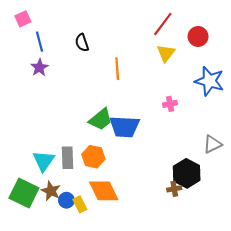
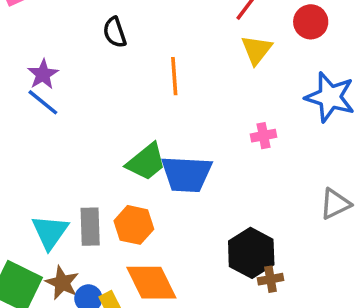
blue line: (39, 42) -> (43, 102), moved, turned -36
black hexagon: (187, 173) -> (251, 253), moved

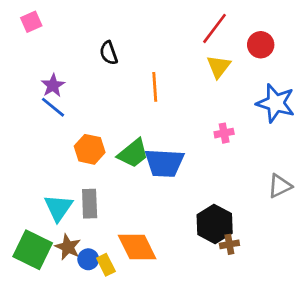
orange hexagon: (134, 225) -> (90, 149), moved

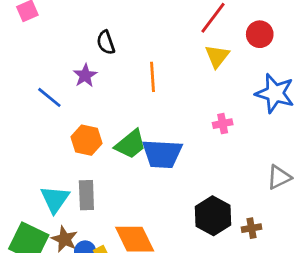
purple star: (53, 85) -> (85, 75), moved
brown cross: (229, 244) -> (251, 228), moved

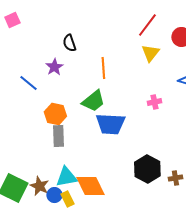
green trapezoid: (130, 144) -> (93, 101), moved
gray rectangle: (86, 195) -> (58, 136), moved
cyan triangle: (55, 199) -> (66, 177), moved, turned 45

